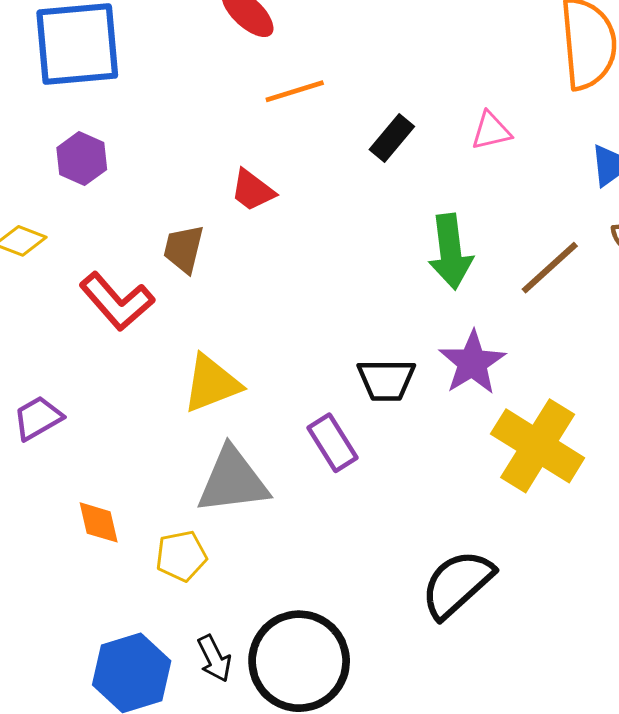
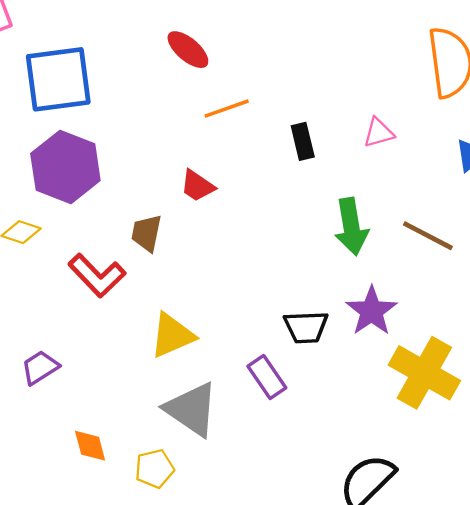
black rectangle: (392, 138) -> (303, 141), turned -51
purple hexagon: (82, 159) -> (65, 167), size x1.8
brown line: (550, 268) -> (428, 236), turned 72
gray triangle: (233, 481) -> (192, 409), turned 44

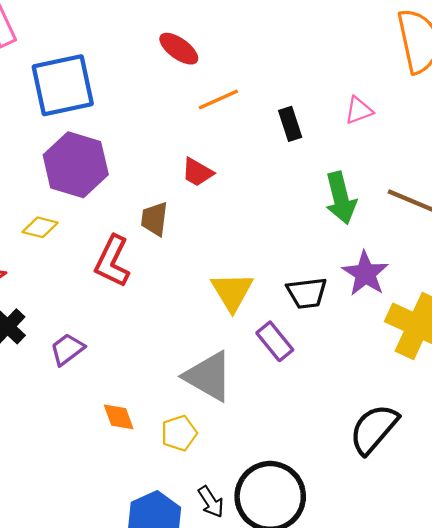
red L-shape: (97, 275) -> (112, 261), turned 74
yellow triangle: (172, 335) -> (232, 292), moved, turned -33

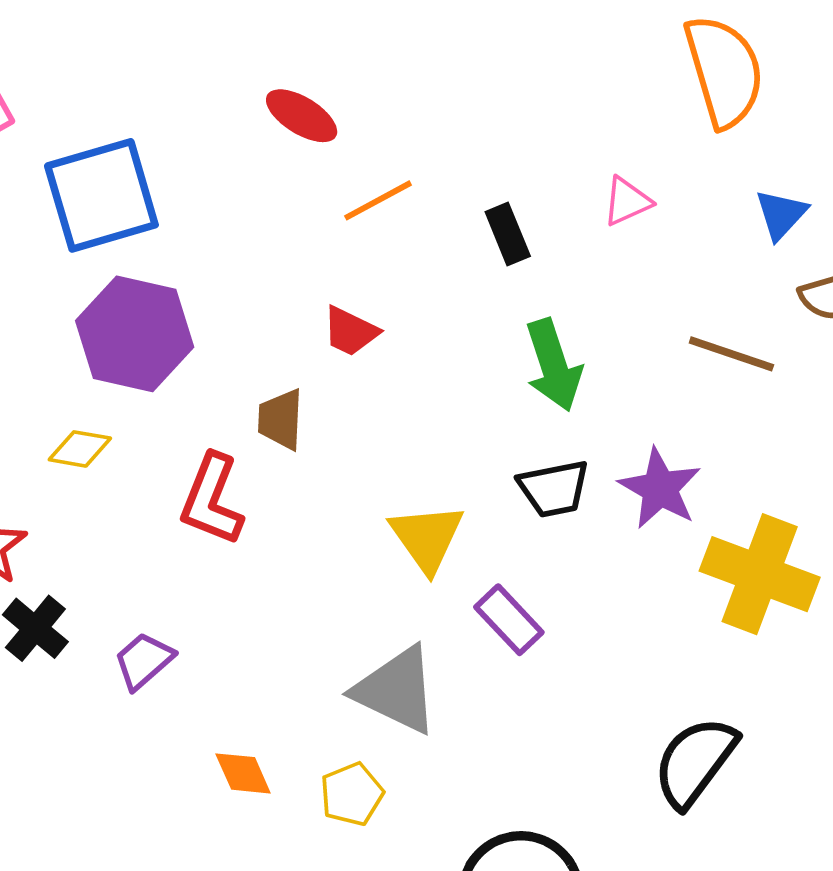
green arrow: (341, 198) -> (553, 365), moved
black trapezoid: (307, 293) -> (554, 489), moved

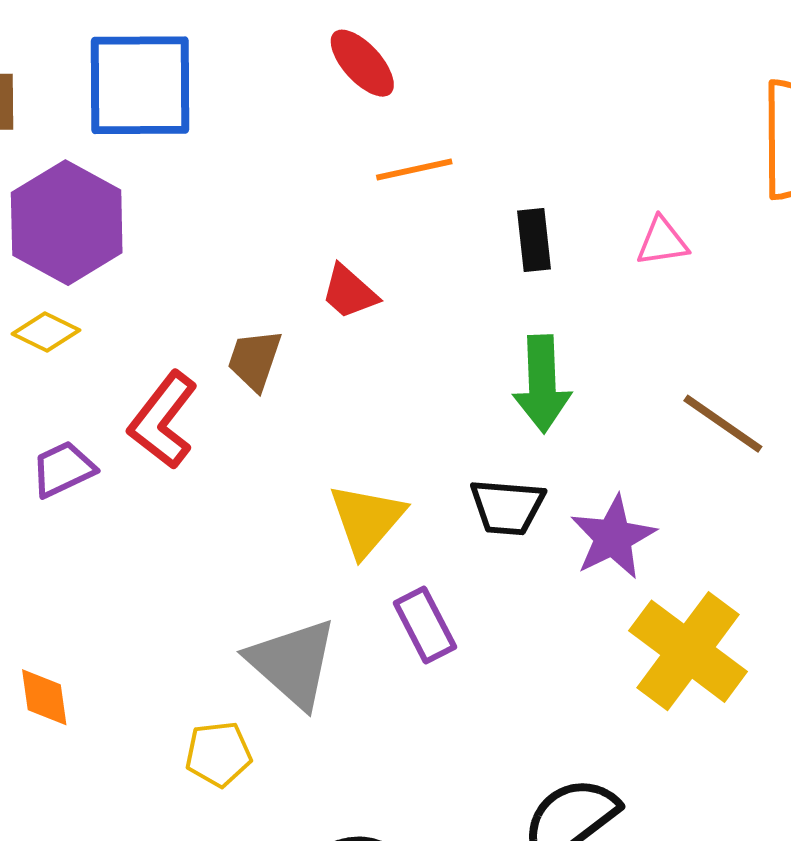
purple hexagon: (135, 334) -> (67, 223), moved
purple trapezoid: (144, 661) -> (63, 469), moved
orange diamond: (243, 773) -> (44, 697), moved

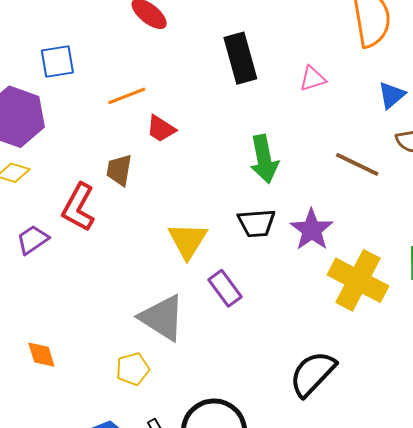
blue square: (140, 85) -> (57, 61), moved, size x0.6
orange line: (414, 169) -> (127, 96), moved
black rectangle: (534, 240) -> (240, 58), moved, size x1.6

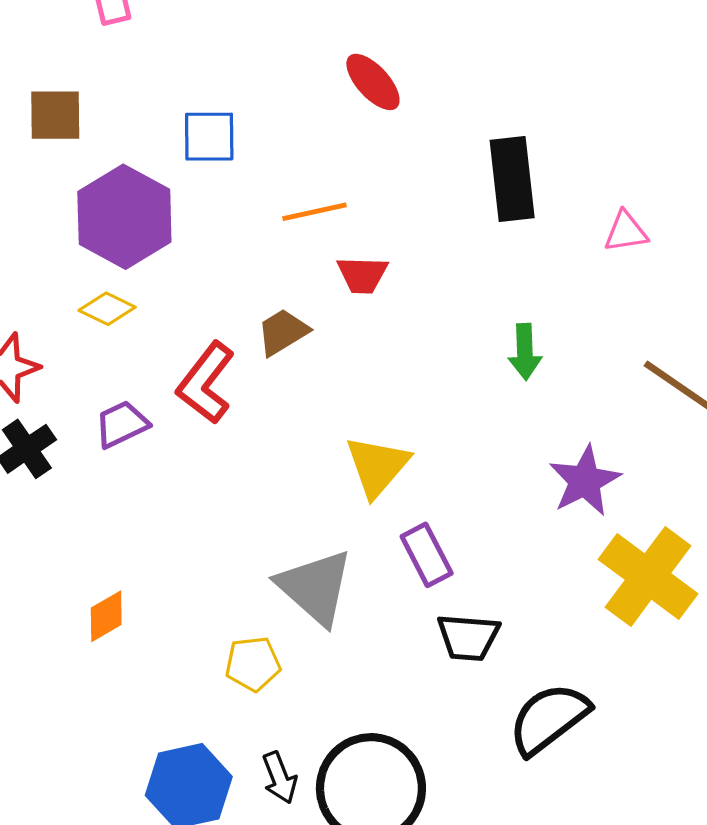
red trapezoid: (161, 129) -> (362, 275), turned -40
green arrow: (264, 159) -> (525, 352), size x0.7
brown trapezoid: (119, 170) -> (283, 332), turned 40
black trapezoid: (257, 223) -> (468, 637), moved
orange diamond: (41, 355) -> (106, 616), turned 68

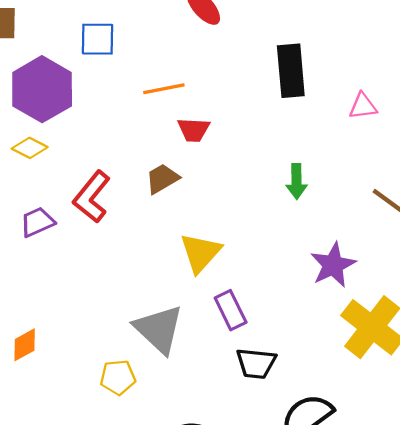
brown trapezoid: (283, 332) -> (162, 179), moved

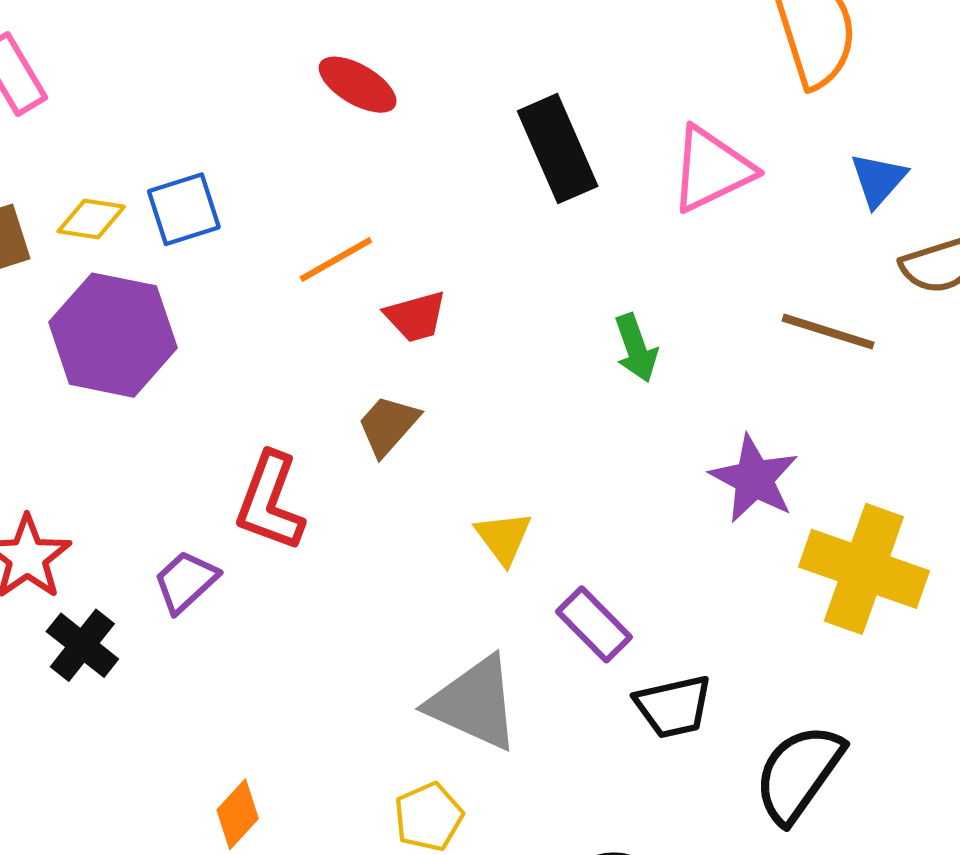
pink triangle: (363, 106) -> (711, 169), size x1.6
yellow diamond: (30, 148) -> (91, 219), moved
yellow triangle: (200, 253) -> (503, 538), size x0.7

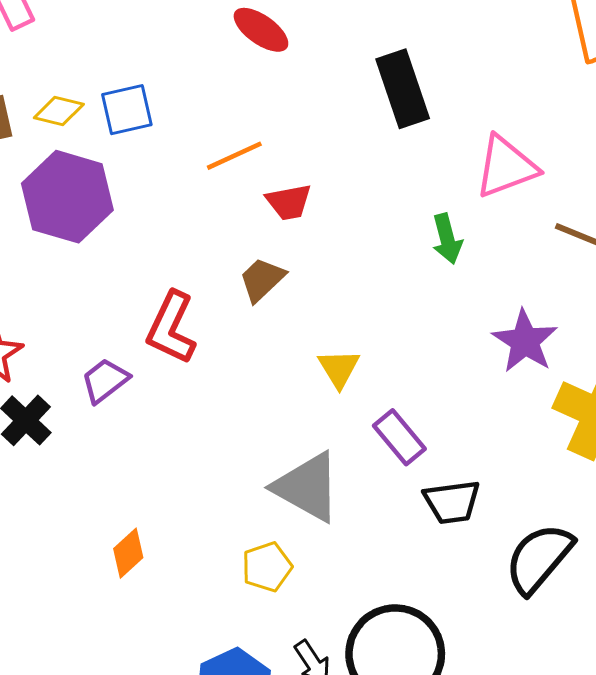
pink triangle: (711, 169) -> (506, 167), moved

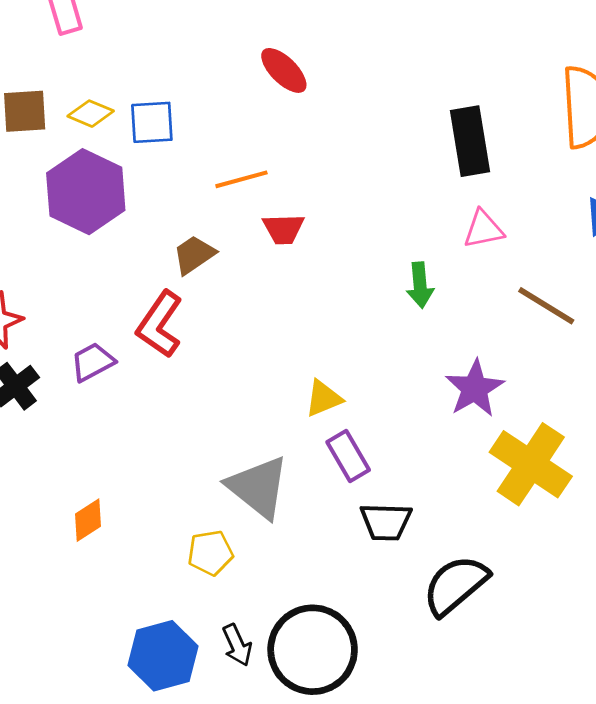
black rectangle: (403, 89) -> (470, 141), moved
pink triangle: (506, 167) -> (483, 229), size x0.7
brown trapezoid: (262, 280) -> (194, 255), moved
yellow triangle: (339, 368) -> (323, 398), moved, turned 30

